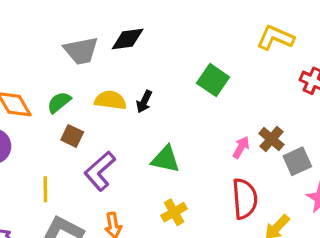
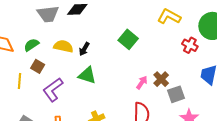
green triangle: (166, 159) -> (87, 75), moved
yellow line: (45, 189) -> (20, 81), moved

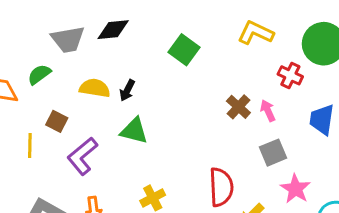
green square: (128, 39) -> (184, 50), moved
green semicircle: (31, 45) -> (39, 74), moved
brown cross: (161, 79) -> (238, 107), moved
pink arrow: (142, 83) -> (268, 111), moved, turned -56

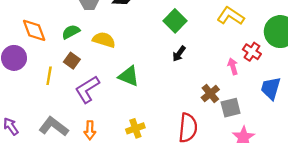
green semicircle: (39, 74) -> (71, 32), moved
black arrow: (127, 90) -> (179, 54), moved
brown cross: (238, 107) -> (210, 93), moved
pink arrow: (268, 111) -> (233, 66), moved

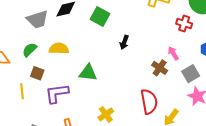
green square: (175, 21) -> (100, 17), moved
pink arrow: (233, 66) -> (173, 53), moved
purple L-shape: (87, 89) -> (57, 93), turned 40
gray square: (231, 108) -> (191, 74), moved

